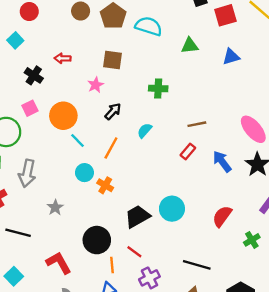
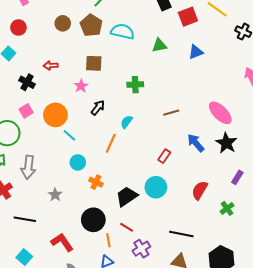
orange line: (111, 148) -> (111, 143), moved
red rectangle: (188, 151) -> (164, 156), moved
orange cross: (105, 185) -> (96, 182), moved

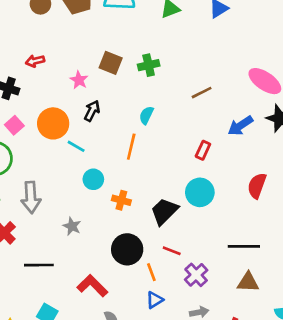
brown square: (94, 63) -> (111, 63), moved, turned 30
black arrow: (98, 108) -> (92, 111), moved
blue arrow: (196, 143) -> (240, 126), turned -72

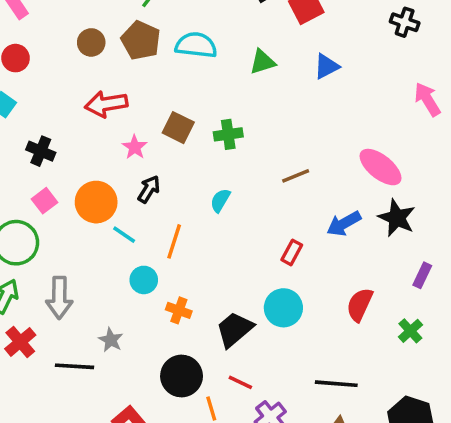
red arrow: (35, 61) -> (106, 104), moved, size x1.6
orange line: (131, 147) -> (174, 241), moved
black line: (39, 265) -> (75, 366), moved

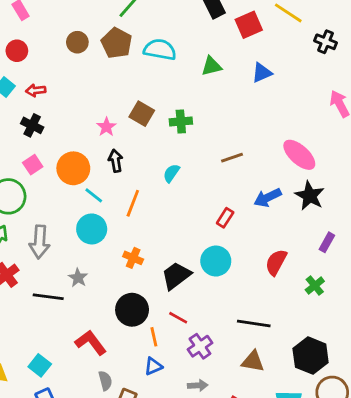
red arrow: (106, 104) -> (36, 90), moved, size x0.6
black arrow: (149, 189) -> (116, 161), turned -45
cyan circle: (144, 280) -> (92, 229), moved, size x1.4

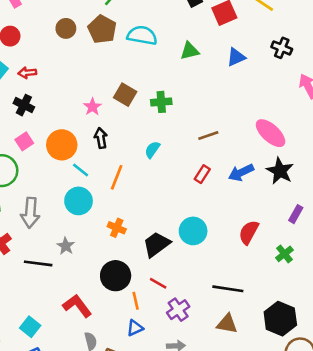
black cross: (326, 42) -> (282, 48), moved
red rectangle: (225, 218) -> (202, 174), moved

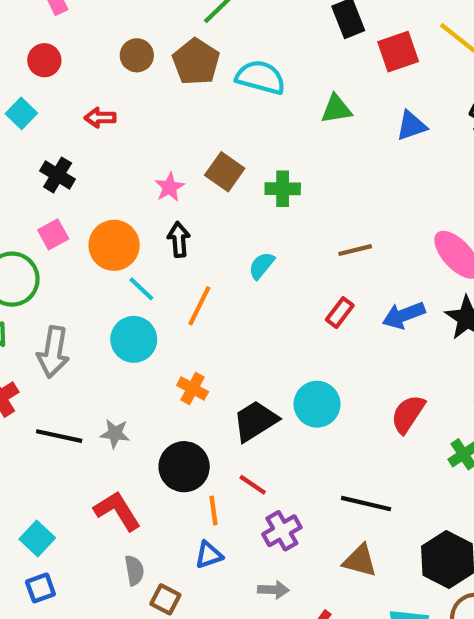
red arrow: (27, 73) -> (100, 118), moved
gray star: (66, 246) -> (115, 434), moved, turned -30

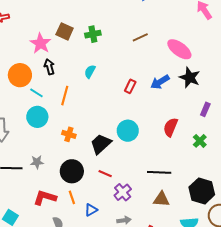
pink star: (170, 187) -> (40, 43), size x1.5
brown line: (355, 250) -> (140, 37), moved
red L-shape: (117, 511) -> (45, 198), turned -30
orange line: (214, 511) -> (72, 197), moved

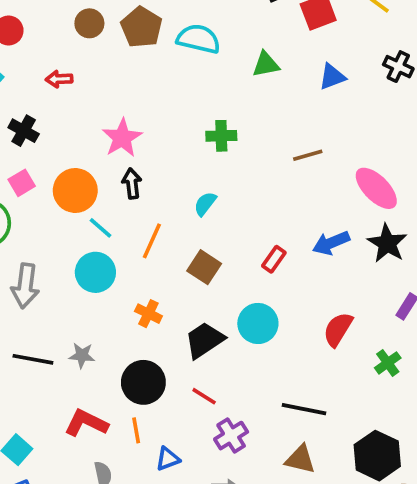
brown square: (65, 31) -> (204, 267), moved
red rectangle: (130, 86) -> (274, 259), moved

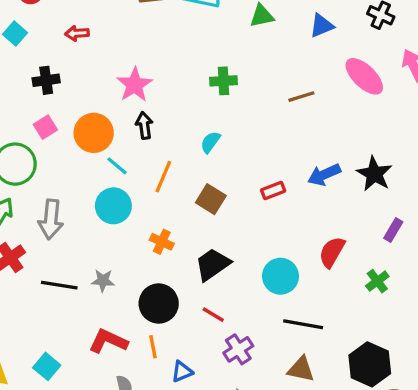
black cross: (24, 131) -> (46, 80), turned -36
pink ellipse: (376, 188) -> (364, 76), moved
red rectangle: (274, 259) -> (273, 191), turned 35
cyan circle: (258, 323) -> (280, 276), moved

